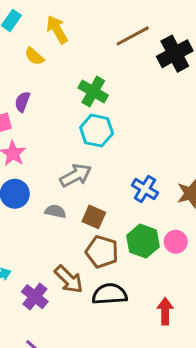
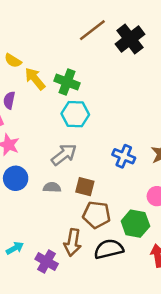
yellow arrow: (57, 29) -> (35, 79), moved
green hexagon: (143, 241) -> (135, 224), moved
brown arrow: (69, 279) -> (73, 242), turned 64

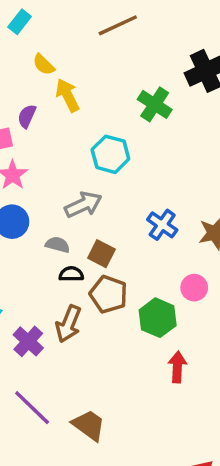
brown line: (92, 30) -> (118, 25), moved
green cross: (67, 82) -> (155, 104), moved
black semicircle: (109, 249) -> (71, 274), moved, size x0.6

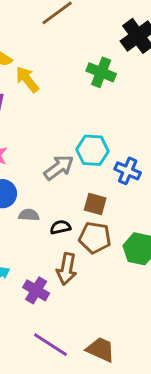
cyan hexagon: (110, 154) -> (92, 150), moved
gray semicircle: (58, 245) -> (29, 215), moved
brown square: (101, 254) -> (95, 204), moved

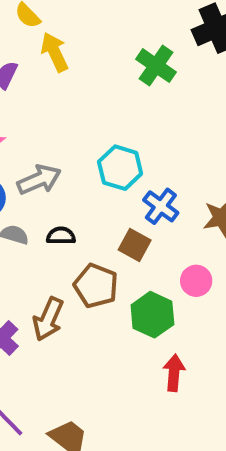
gray arrow: (59, 167) -> (39, 180), moved
brown square: (95, 204) -> (135, 245), moved
black semicircle: (60, 227) -> (61, 236), moved

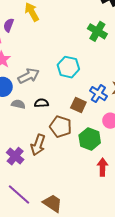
green cross: (156, 66) -> (97, 31), moved
blue cross: (161, 206) -> (98, 94), moved

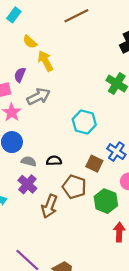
gray arrow: (29, 76) -> (39, 96), moved
purple cross: (15, 156) -> (27, 184), moved

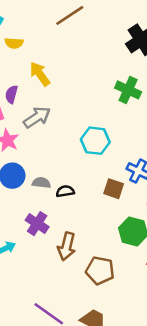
yellow semicircle: (30, 42) -> (14, 43), moved, turned -32
gray semicircle: (29, 161) -> (41, 183), moved
brown pentagon: (74, 187) -> (100, 270), moved

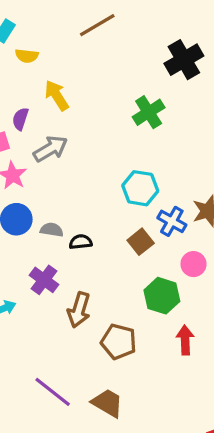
green cross: (128, 90) -> (149, 112), moved, turned 30
cyan hexagon: (95, 141) -> (140, 188), moved
brown square: (114, 189) -> (141, 242), turned 30

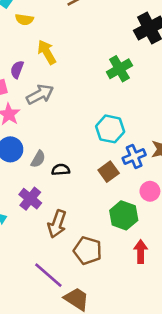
blue cross: (172, 221) -> (134, 157), turned 35
gray semicircle: (52, 230) -> (38, 159), turned 108
purple line: (53, 392) -> (48, 275), moved

